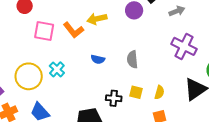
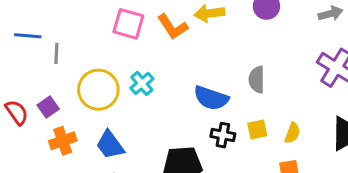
blue semicircle: (98, 59) -> (211, 98), moved, size x1.6
yellow square: (136, 92) -> (257, 130), turned -32

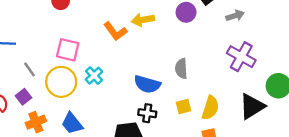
pink square: (128, 24) -> (68, 50), moved
gray line: (56, 53) -> (30, 69), moved, turned -35
yellow semicircle: (292, 133) -> (210, 108), size x1.5
black cross: (223, 135) -> (147, 113), moved

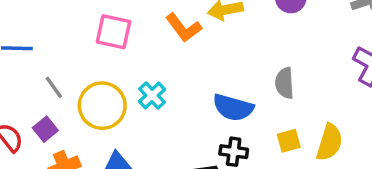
pink square: (68, 50) -> (114, 32), moved

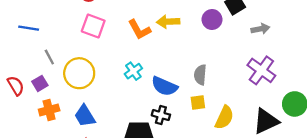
cyan cross: (152, 95) -> (133, 71), moved
yellow square: (289, 141) -> (198, 102), moved

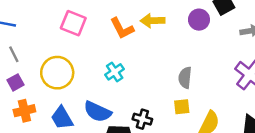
gray line: (49, 57) -> (14, 54), moved
blue semicircle: (164, 86) -> (98, 112), moved

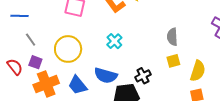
purple square: (15, 82) -> (35, 62), turned -32
orange cross: (24, 111) -> (46, 84), size x1.4
black cross: (142, 119) -> (143, 76), turned -35

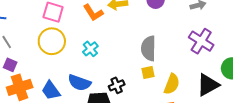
gray semicircle: (172, 37) -> (149, 48), size x1.4
yellow circle: (68, 49) -> (52, 41), moved

